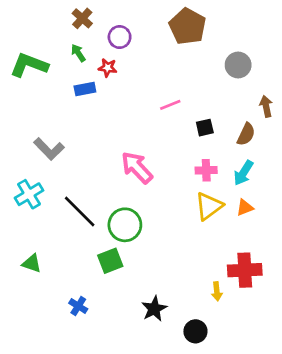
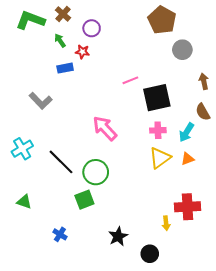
brown pentagon: (187, 26) -> (162, 20), moved
green L-shape: (29, 65) -> (30, 20), moved
black square: (205, 128) -> (157, 98), size x2.0
brown semicircle: (246, 134) -> (203, 112), moved, turned 126
gray L-shape: (49, 149) -> (41, 101), moved

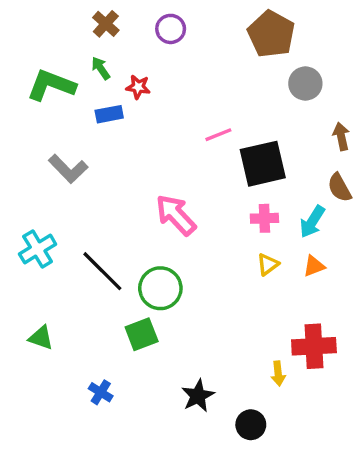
green L-shape: (30, 20) -> (51, 85), moved
purple circle: (92, 28) -> (171, 29), moved
yellow triangle: (160, 158) -> (268, 264), size x0.6

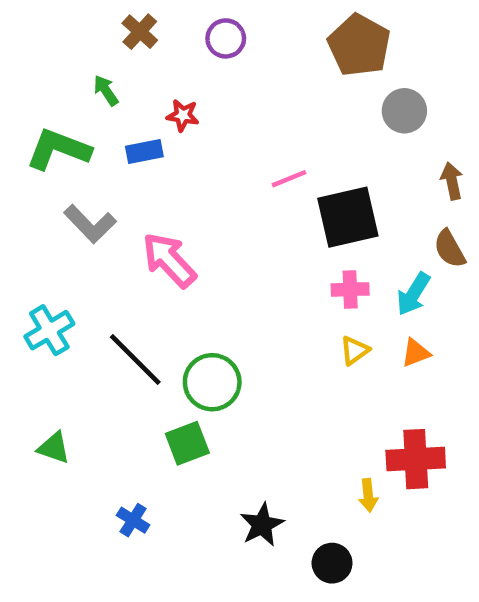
green arrow: (101, 68) -> (106, 90), moved
green L-shape: (51, 85) -> (58, 149), moved
pink arrow: (176, 215) -> (169, 260), moved

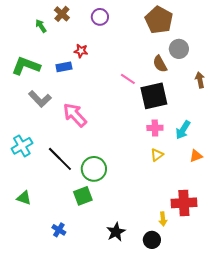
green arrow: (106, 90) -> (41, 26), moved
pink line: (289, 179) -> (128, 79), turned 56
brown semicircle: (450, 249) -> (160, 64), moved
orange triangle: (416, 353) -> (196, 156), moved
black circle: (332, 563) -> (152, 240), moved

